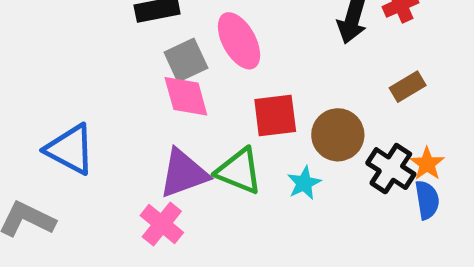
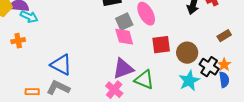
brown rectangle: (408, 87) -> (224, 36), moved
blue triangle: (70, 149) -> (61, 65), moved
green triangle: (239, 171) -> (144, 80), moved
cyan star: (304, 183) -> (189, 81), moved, size x1.5

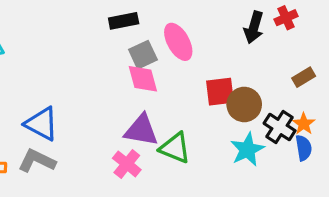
red square: (161, 45) -> (220, 92), moved
purple triangle: (123, 69) -> (141, 130), turned 30

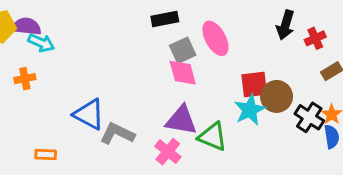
red cross: (286, 18) -> (315, 38), moved
cyan star: (247, 150) -> (250, 110), moved
gray L-shape: (37, 161) -> (117, 134), moved

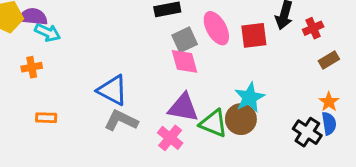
red square: (254, 85) -> (254, 35), moved
brown circle: (277, 96) -> (241, 119), moved
blue triangle: (89, 114) -> (112, 90), moved
black cross: (309, 117) -> (307, 132), moved
orange rectangle: (46, 155) -> (46, 118), moved

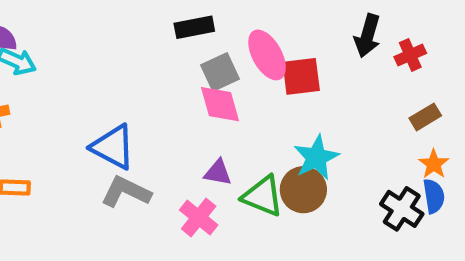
red square: (254, 35) -> (301, 76), moved
brown rectangle: (329, 60) -> (425, 117), moved
purple triangle: (183, 108) -> (218, 173), size x0.6

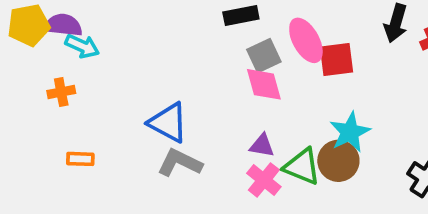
pink cross: (199, 217) -> (264, 180), moved

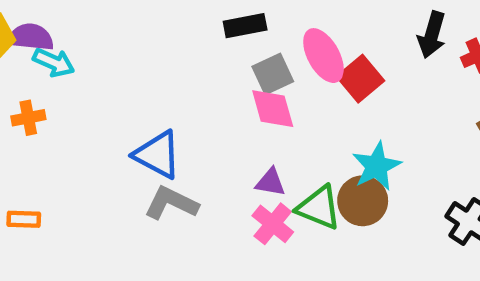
red square: (337, 59) -> (360, 79), turned -33
orange rectangle: (80, 159) -> (24, 219), moved

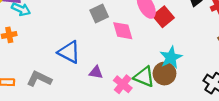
gray square: (273, 74) -> (99, 14), moved
purple triangle: (270, 182) -> (96, 72), moved
gray L-shape: (171, 203) -> (39, 79), moved

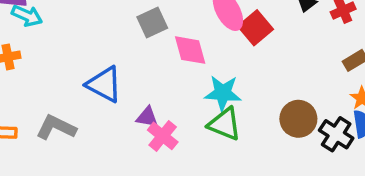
cyan star: (171, 57) -> (223, 93), moved, turned 30
brown circle: (164, 74) -> (298, 119), moved
pink cross: (123, 84) -> (163, 136), moved

